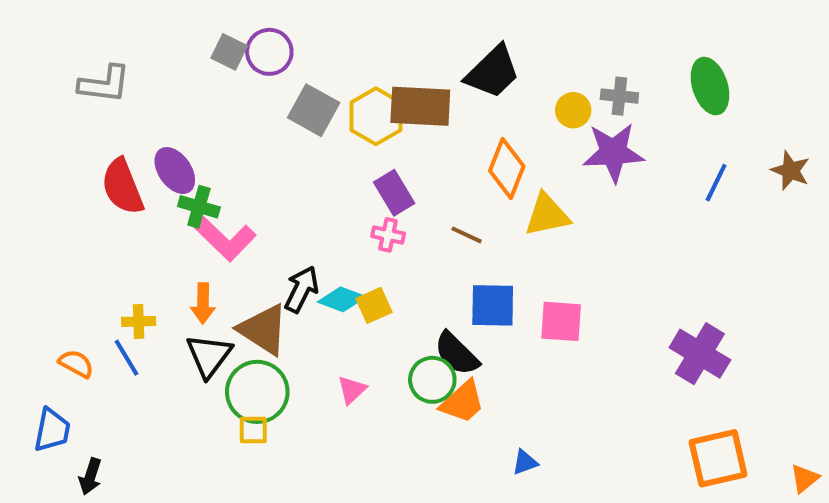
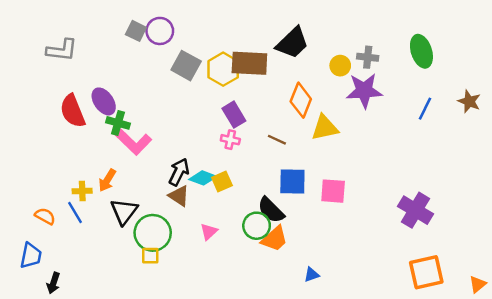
orange arrow: (203, 303) -> (107, 180), moved, turned 30
brown triangle: (263, 330) -> (179, 196), moved, size x0.7

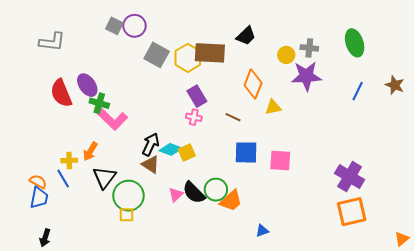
black trapezoid: (292, 43) -> (246, 36), size x0.7
yellow triangle: (325, 128) -> (273, 107), size x0.7
black semicircle: (271, 210) -> (194, 193), moved
blue trapezoid: (31, 256) -> (39, 198), moved
orange square: (426, 272) -> (352, 212), moved

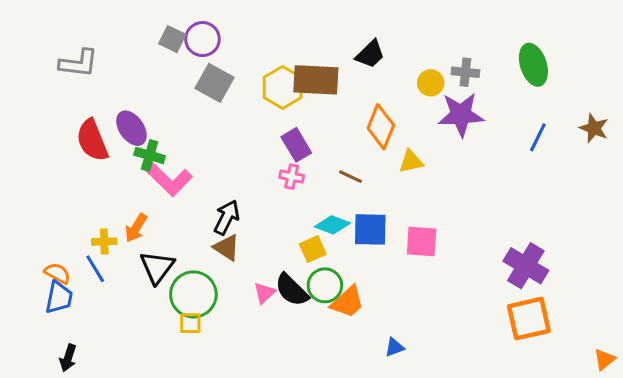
gray square: (157, 55) -> (215, 83), moved
cyan diamond: (171, 149) -> (332, 225), moved
yellow square: (187, 152) -> (313, 249), moved

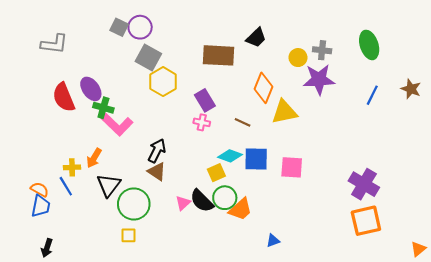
yellow hexagon: (283, 87) -> (163, 82), moved
yellow triangle: (411, 161) -> (284, 112), size x1.5
yellow square: (190, 323) -> (129, 235), moved

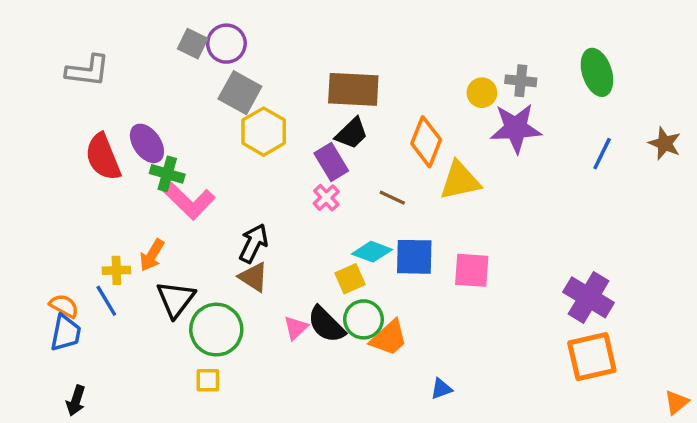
black trapezoid: (256, 38) -> (352, 133), moved
pink cross: (202, 122) -> (326, 198), turned 35

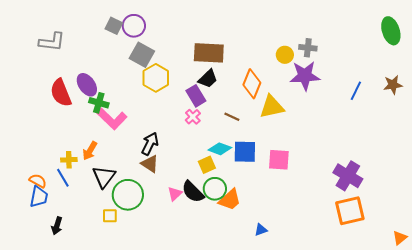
green ellipse: (597, 72) -> (391, 31), moved
brown star: (665, 143) -> (393, 85), turned -30
yellow square: (208, 380) -> (110, 216), moved
black arrow: (76, 401) -> (57, 226), moved

